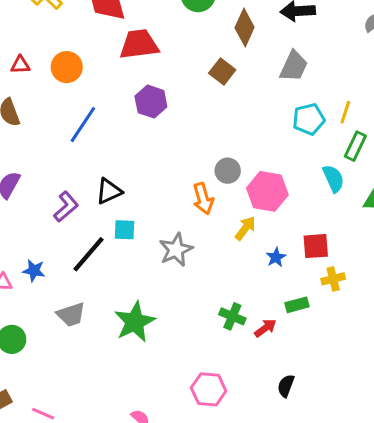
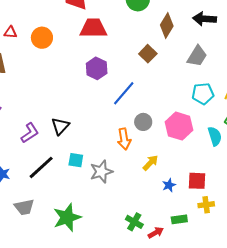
blue line: (83, 125) -> (124, 93), moved
black triangle: (109, 191) -> (60, 126), turned -30
pink hexagon: (267, 191) -> (179, 126), moved
cyan square: (125, 230) -> (76, 160), moved

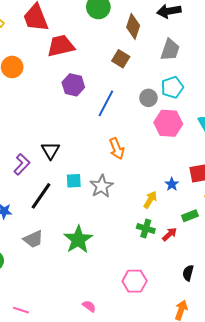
cyan pentagon: (203, 94) -> (172, 87), moved
gray circle: (143, 122) -> (148, 98), moved
yellow arrow: (150, 163) -> (150, 200), moved

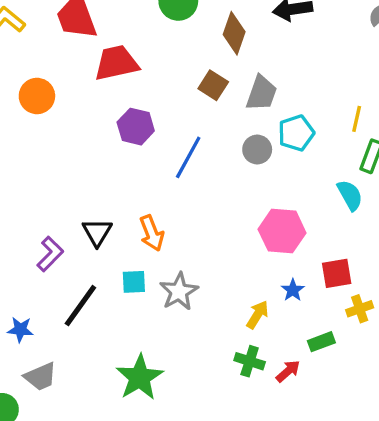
gray trapezoid: (170, 50) -> (261, 93), moved
pink hexagon: (168, 123) -> (282, 231), moved
orange arrow: (117, 149) -> (152, 233), moved
gray trapezoid: (33, 239) -> (40, 377), moved

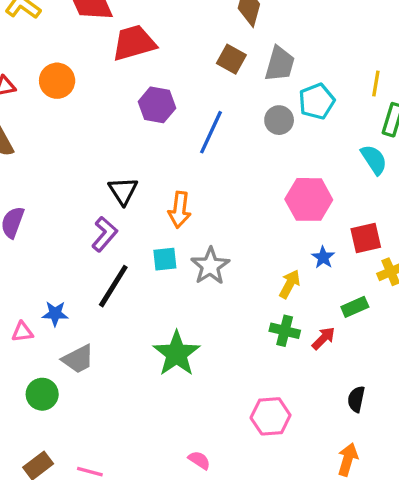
black triangle: (97, 232) -> (123, 191), moved
orange arrow: (152, 233) -> (180, 210), turned 32
purple L-shape: (50, 254) -> (105, 234), moved

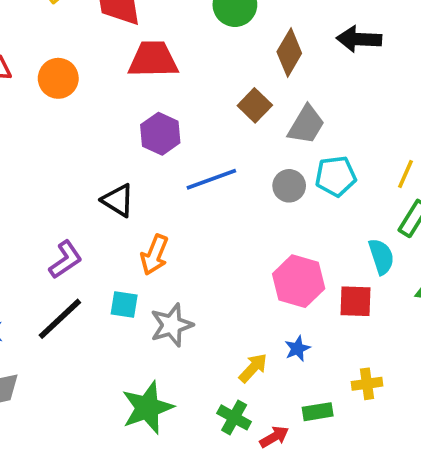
blue line: (211, 132) -> (211, 179), turned 30
black triangle: (123, 191) -> (118, 200), moved, turned -40
red square: (366, 238) -> (356, 301), moved
green star: (177, 354) -> (147, 408), moved

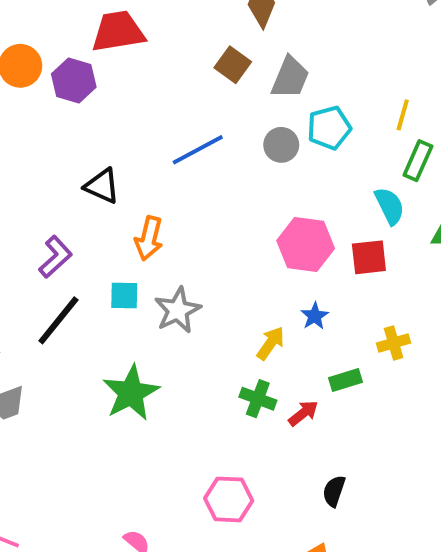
purple hexagon: (160, 134) -> (74, 80), moved
green star: (147, 408) -> (131, 393), moved

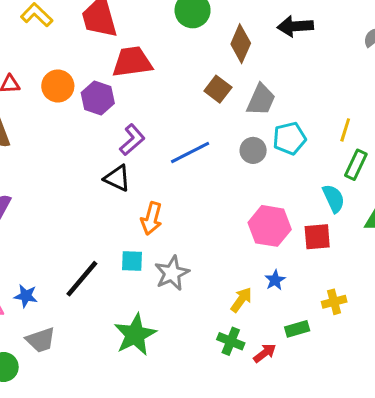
purple L-shape: (55, 257) -> (132, 140), moved

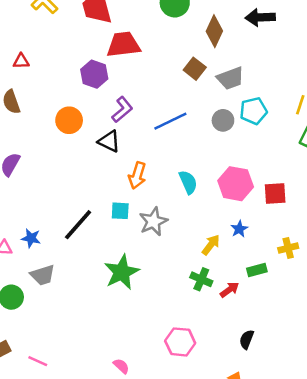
orange circle: (58, 86) -> (69, 120), moved
gray trapezoid: (261, 100) -> (230, 78), turned 44
cyan semicircle: (334, 198) -> (188, 182), moved

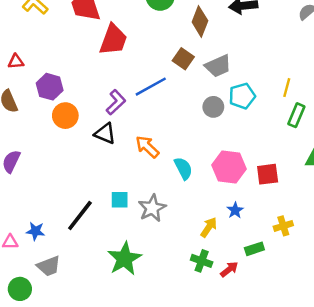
red trapezoid: (123, 45) -> (113, 40), turned 120
purple hexagon: (94, 74) -> (50, 87), moved
blue line: (170, 121) -> (151, 87), moved
orange arrow: (137, 175) -> (147, 147), moved, turned 120

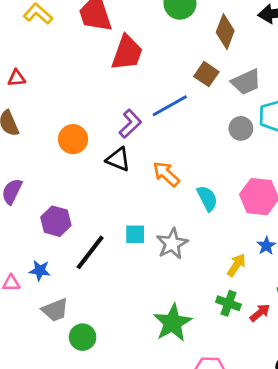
purple hexagon: (50, 87) -> (56, 221), moved
green star: (125, 259) -> (173, 323), moved
green circle: (20, 289) -> (83, 337), moved

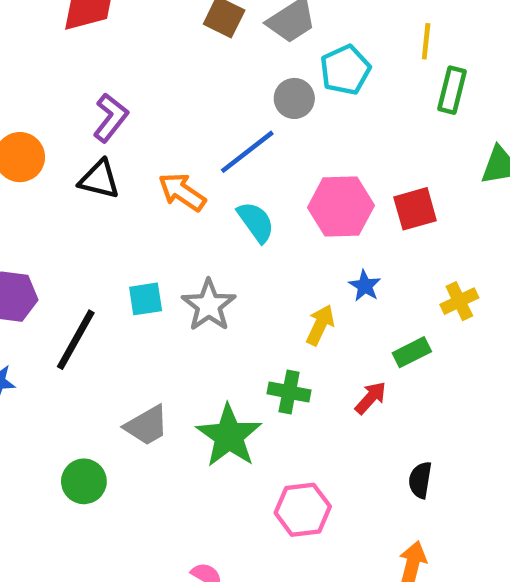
blue line: (170, 106) -> (247, 152), moved
green cross: (228, 303) -> (289, 392), moved
gray trapezoid: (55, 310) -> (147, 426), moved

